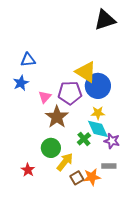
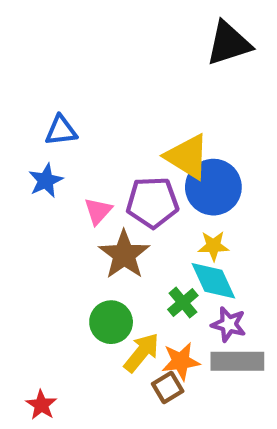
purple star: (112, 141) -> (229, 324), moved
gray rectangle: (109, 166) -> (237, 361), size x1.6
red star: (28, 170) -> (41, 405), moved
orange star: (92, 177) -> (181, 361), moved

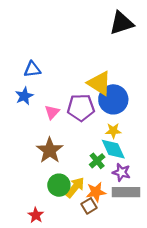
brown star: (124, 255) -> (50, 150), moved
green circle: (111, 322) -> (59, 185), moved
red star: (41, 405) -> (36, 215), moved

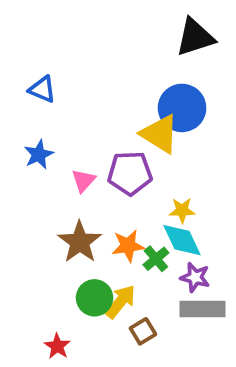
blue triangle: (32, 69) -> (42, 89), moved, turned 30
blue circle: (113, 99) -> (182, 108), moved
orange star: (96, 192) -> (128, 246), moved

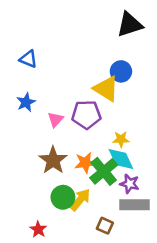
blue circle: (182, 108) -> (121, 71), size x0.7
green cross: (156, 259) -> (104, 171), size x1.6
brown square: (143, 331) -> (105, 226), moved, turned -35

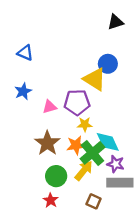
black triangle: (130, 25) -> (116, 22), size x0.7
pink triangle: (56, 120) -> (50, 107), turned 32
yellow star: (121, 139) -> (85, 124), moved
yellow arrow: (80, 200) -> (84, 171), moved
red star: (38, 229) -> (51, 200), moved

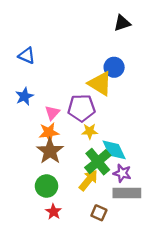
pink triangle: (50, 107) -> (52, 113), turned -32
orange star: (76, 145) -> (49, 132), moved
green circle: (56, 176) -> (47, 186), moved

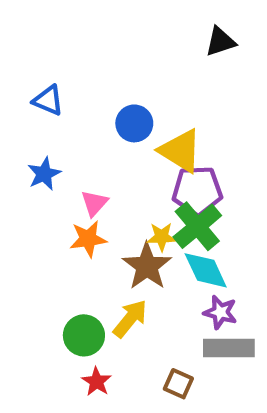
blue circle: (114, 67) -> (134, 123), moved
purple pentagon: (81, 108) -> (197, 191), moved
brown star: (50, 151) -> (147, 266), moved
green cross: (98, 162) -> (197, 226), moved
yellow arrow: (88, 180) -> (130, 319), moved

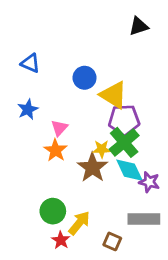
orange star: (88, 239) -> (55, 150), turned -30
purple star: (220, 312) -> (149, 182), moved
yellow arrow: (130, 319) -> (79, 223), moved

